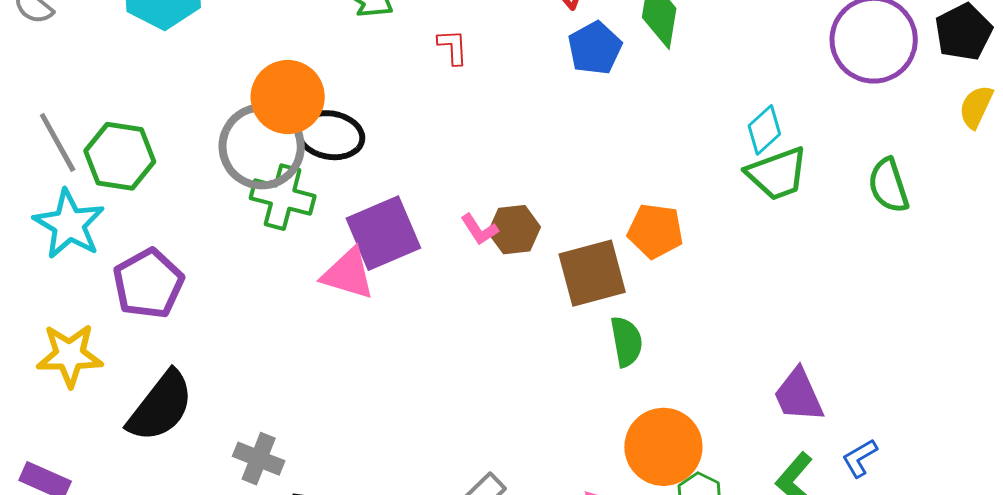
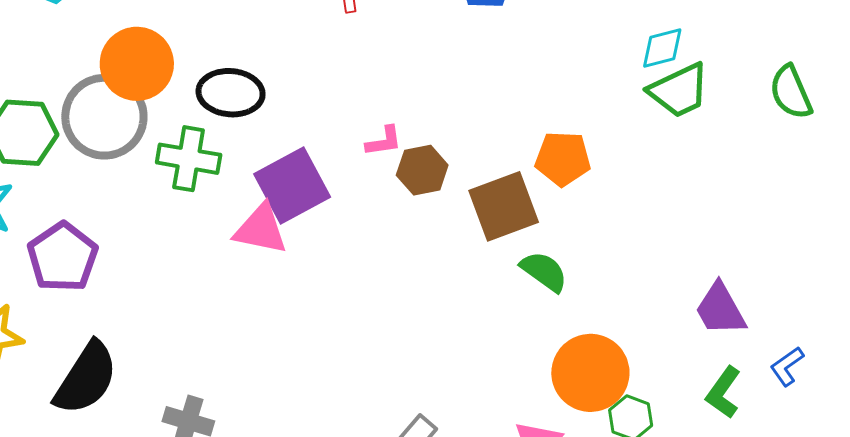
orange circle: (288, 97) -> (137, 64), moved
cyan diamond: (764, 130) -> (662, 48), turned 33
gray circle: (262, 147) -> (104, 117), moved
pink L-shape: (479, 229) -> (384, 141), moved, turned -60
green semicircle: (626, 342) -> (544, 271), turned -39

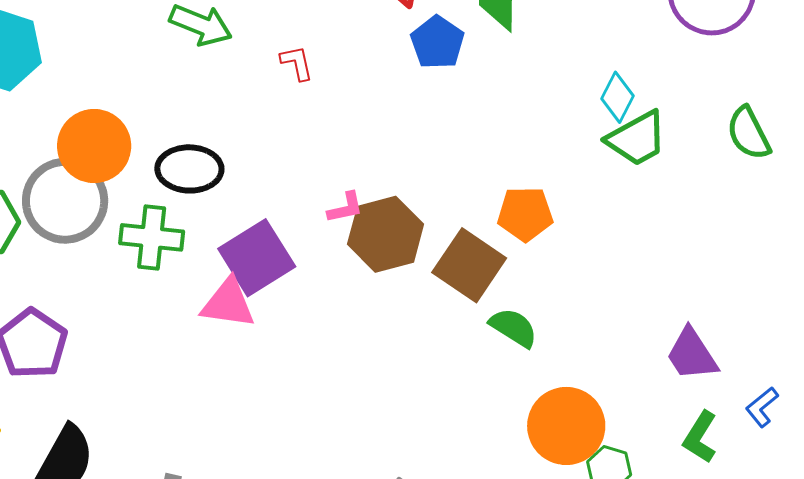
cyan diamond: (662, 48) -> (617, 97), turned -45
brown hexagon: (422, 170) -> (386, 234), size x1.5
brown square: (504, 206) -> (469, 265), turned -32

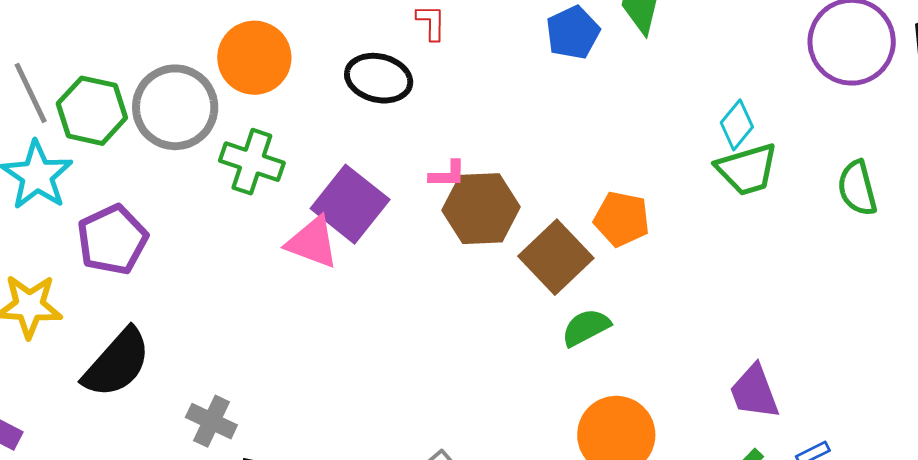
orange circle: (94, 146) -> (254, 58), moved
black ellipse: (189, 169) -> (379, 78), moved
purple square: (257, 258) -> (350, 204), turned -32
green semicircle: (514, 328) -> (586, 327), turned -72

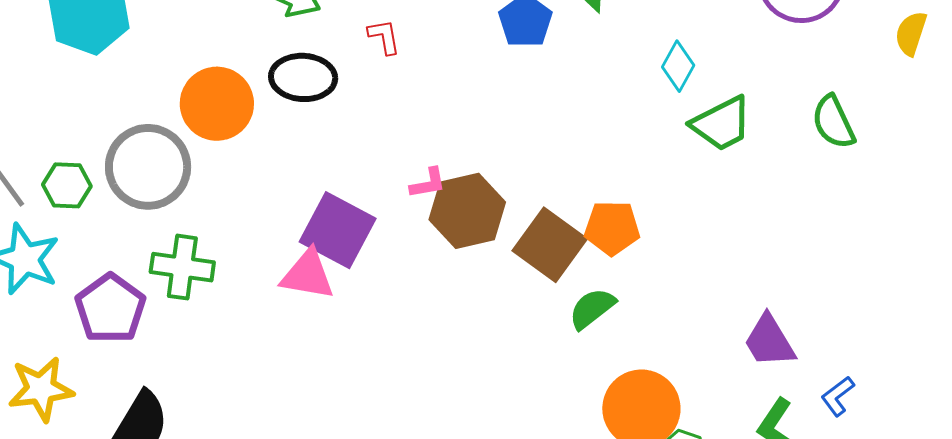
black ellipse: (379, 78) -> (303, 77), moved
green hexagon: (92, 111) -> (67, 185), size x0.7
cyan diamond: (737, 125) -> (678, 66), moved
green cross: (252, 162) -> (182, 267), moved
orange pentagon: (622, 219) -> (612, 228), moved

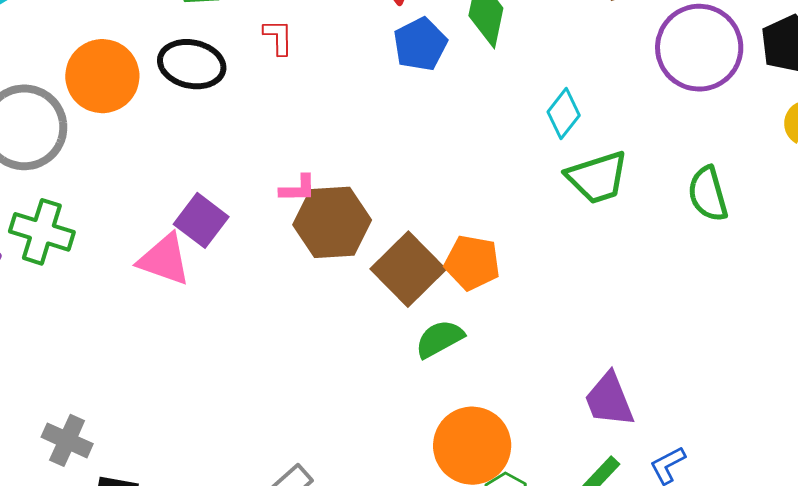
purple square: (338, 230) -> (201, 220), size x0.7

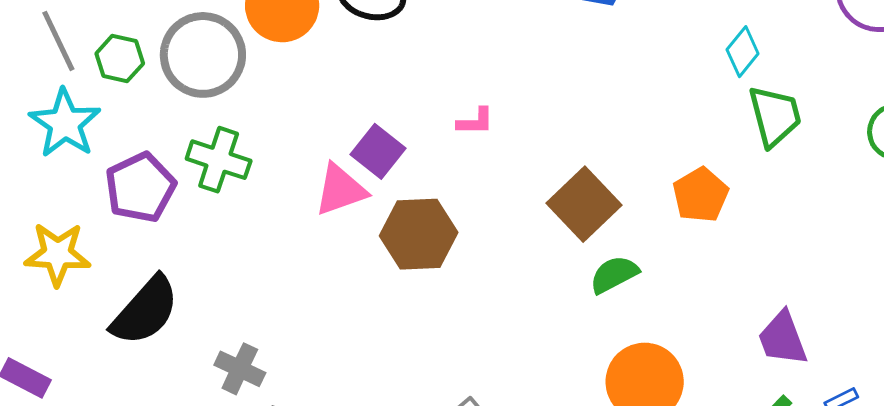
green trapezoid: (597, 177) -> (775, 116), turned -88
brown hexagon: (332, 222) -> (419, 234), moved
pink triangle: (164, 260) -> (340, 190), turned -40
orange pentagon: (472, 263) -> (700, 195), moved, turned 30

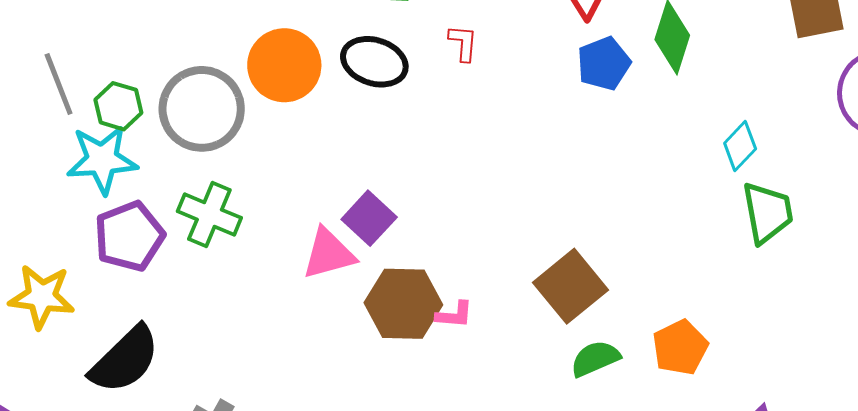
pink L-shape: (475, 121) -> (454, 315), moved
cyan star: (65, 123) -> (102, 160), moved, turned 30
orange pentagon: (700, 195) -> (680, 347), moved

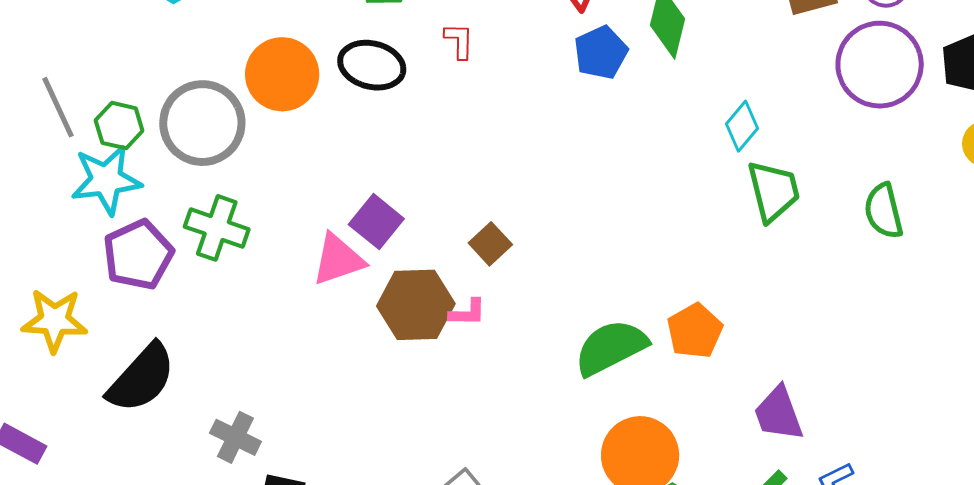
brown square: (571, 286) -> (490, 244), moved, size x0.6
green semicircle: (595, 359) -> (611, 347), size x1.5

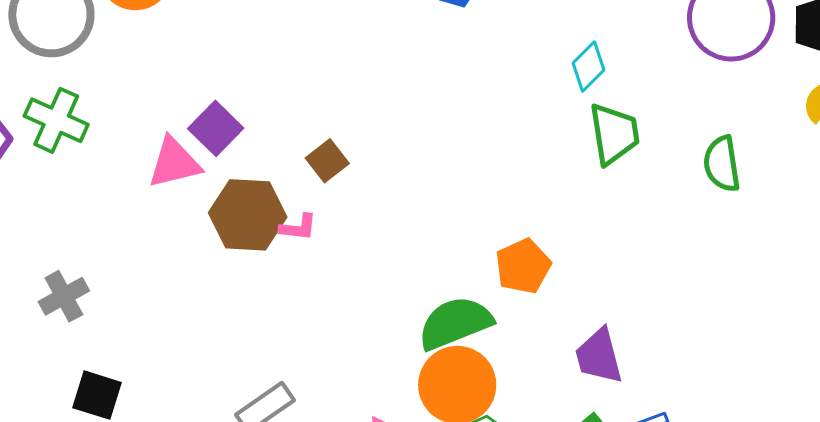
green semicircle: (611, 347) -> (455, 323), moved
gray cross: (235, 437) -> (64, 296), moved, turned 30

